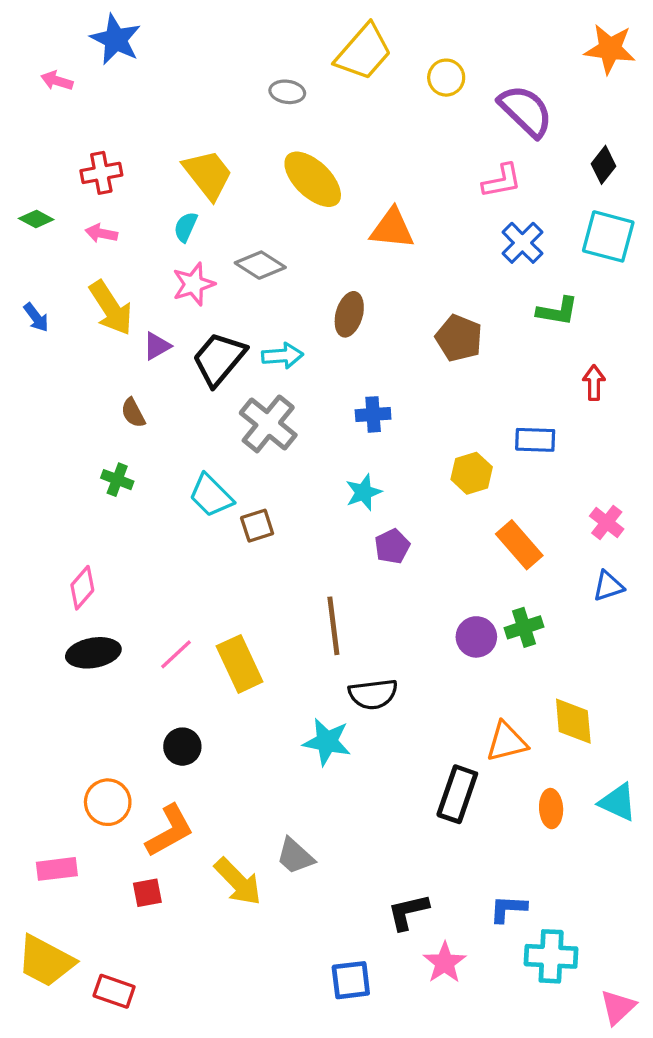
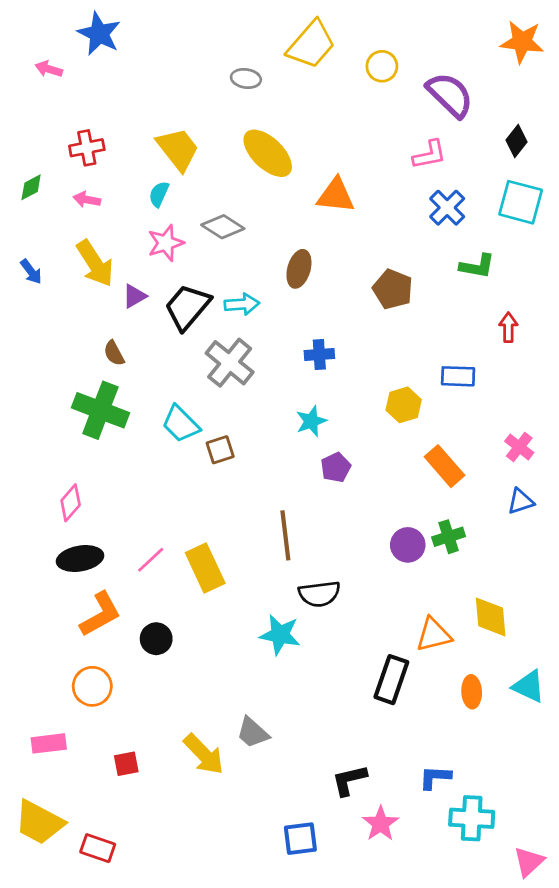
green diamond: (36, 219) -> (31, 187), turned -56
green cross: (117, 480) -> (100, 410), size x2.0
orange L-shape: (170, 831) -> (100, 614), moved

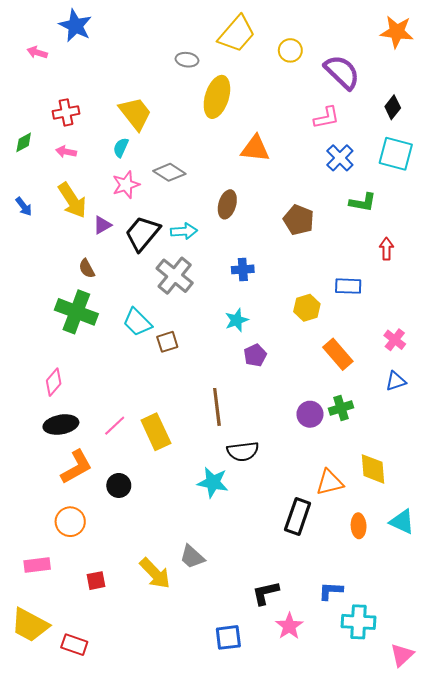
yellow ellipse: (268, 153) -> (217, 97), moved, turned 63

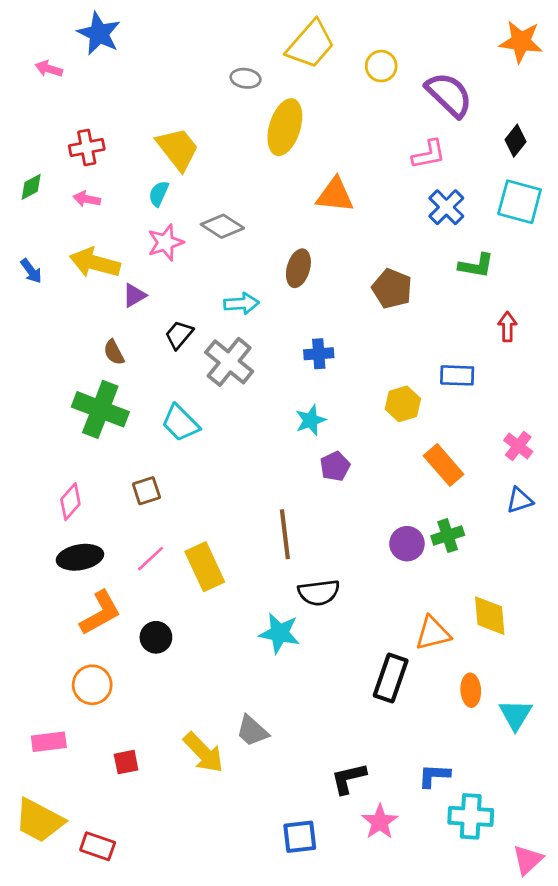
yellow arrow: (72, 200) -> (95, 263), turned 138
black trapezoid: (143, 233) -> (179, 335), moved, size x0.6
brown square: (167, 342) -> (146, 491), moved
cyan triangle: (402, 522) -> (516, 715), moved, turned 36

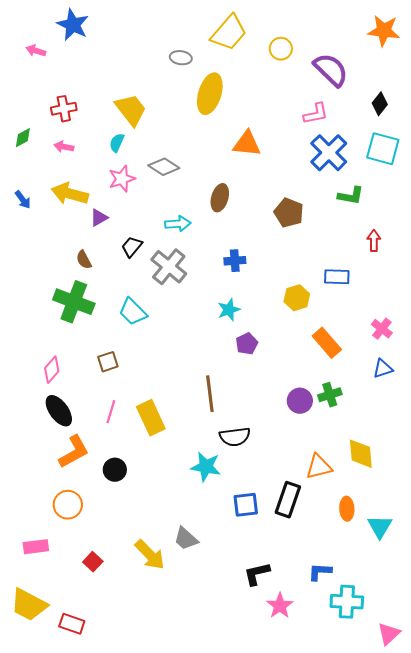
blue cross: (446, 207) -> (329, 153), size x1.4
black ellipse: (80, 557) -> (59, 411), turned 64
pink line: (151, 559) -> (111, 412), turned -30
red square: (126, 762) -> (93, 562), turned -36
blue square: (300, 837) -> (246, 505), moved

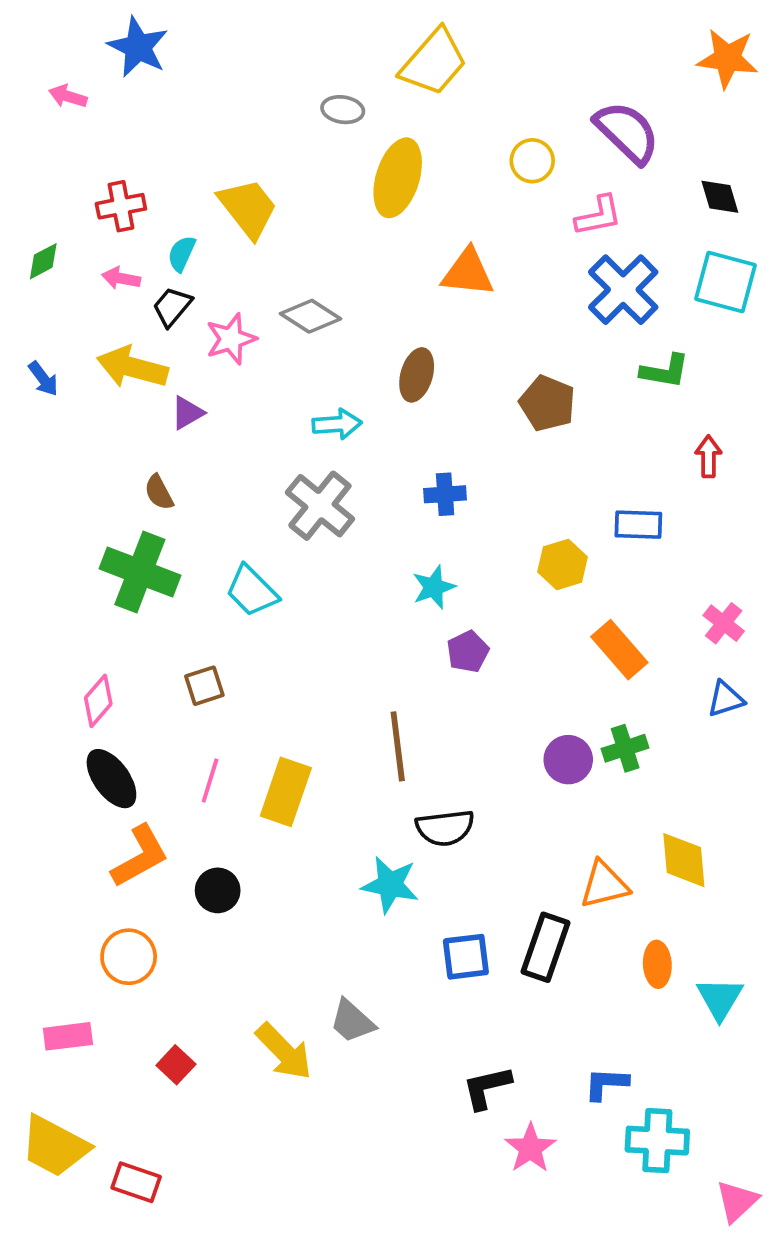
yellow circle: (281, 49) -> (532, 161), moved
black diamond: (380, 104) -> (720, 197), turned -55
cyan semicircle: (117, 143) -> (182, 254), moved
black trapezoid: (132, 247) -> (172, 307), moved
yellow rectangle: (151, 418) -> (286, 792), turned 44

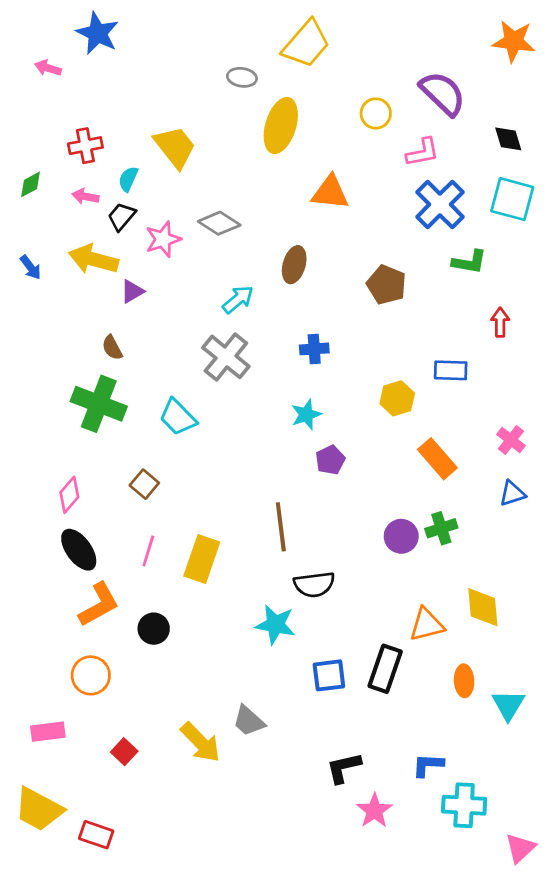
cyan arrow: (337, 424) -> (238, 299), turned -36
brown square: (204, 686) -> (144, 484), turned -32

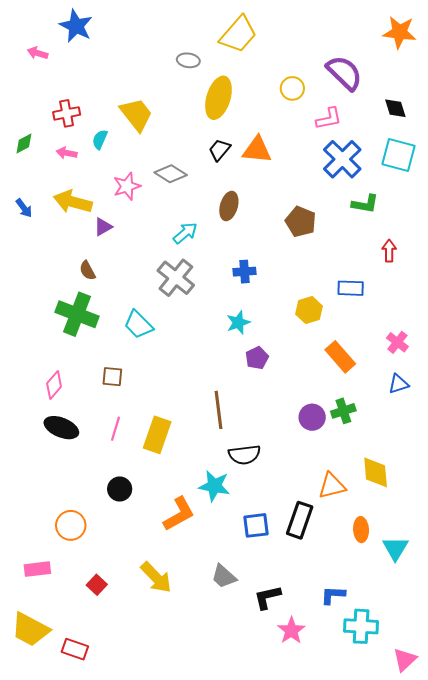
black trapezoid: (122, 216) -> (220, 150), moved
brown square: (144, 484) -> (112, 377), turned -35
black ellipse: (79, 550) -> (61, 428), turned -32
orange L-shape: (99, 605) -> (179, 514), moved
gray trapezoid: (249, 721) -> (224, 576), moved

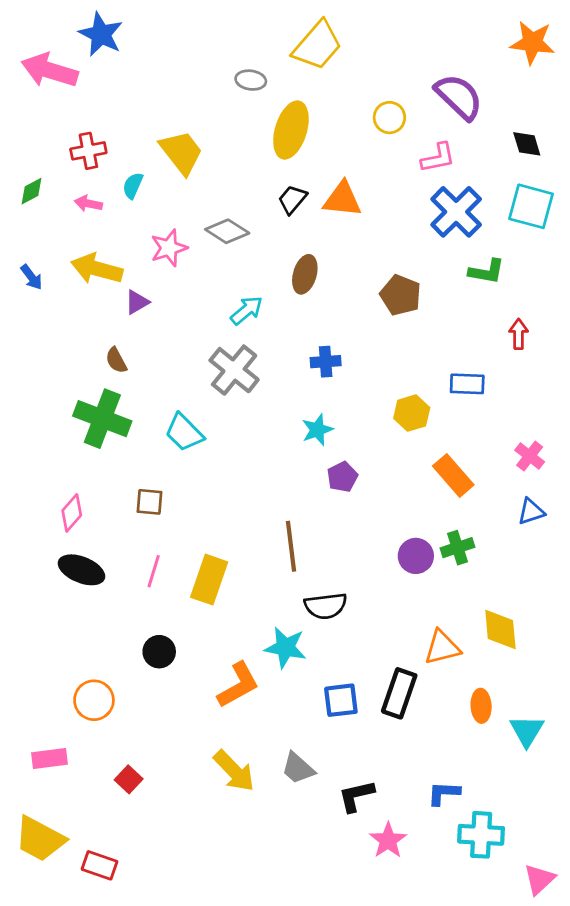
pink arrow: (37, 53) -> (50, 70), size x2.0
yellow arrow: (156, 577) -> (234, 771), moved

